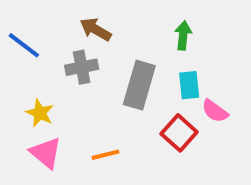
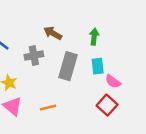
brown arrow: (96, 29) -> (53, 33), moved
red square: (179, 133) -> (107, 105), moved

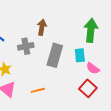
brown arrow: (53, 33) -> (42, 27), turned 70
green arrow: (94, 37) -> (91, 30), moved, size x1.6

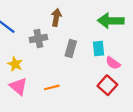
green arrow: (91, 30) -> (111, 21), turned -95
gray rectangle: (55, 55) -> (71, 49), size x0.7

